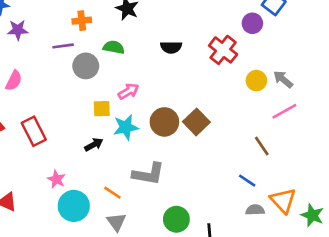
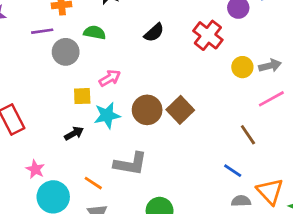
black semicircle: (171, 47) -> (154, 33), turned -42
gray arrow: (283, 79) -> (270, 66), turned 126

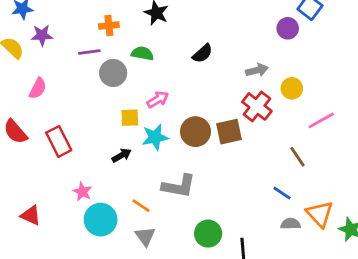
red cross: (208, 35) -> (257, 106), moved
gray arrow: (270, 66) -> (257, 70), moved
brown square: (180, 110) -> (229, 132), turned 32

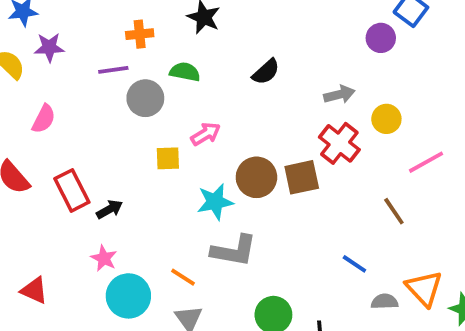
cyan star: (155, 137) -> (215, 202), moved
black arrow: (121, 155) -> (110, 209), moved
blue line: (282, 193) -> (354, 264), moved

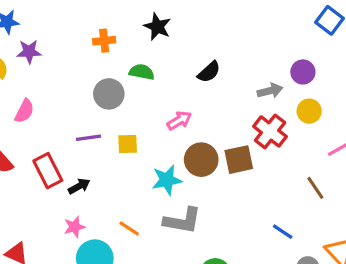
purple circle: (381, 38) -> (303, 72), moved
purple line: (113, 70) -> (89, 138), moved
pink arrow: (206, 134) -> (179, 120), moved
pink star: (104, 258) -> (74, 227), turned 30
orange line: (183, 277) -> (129, 228), moved

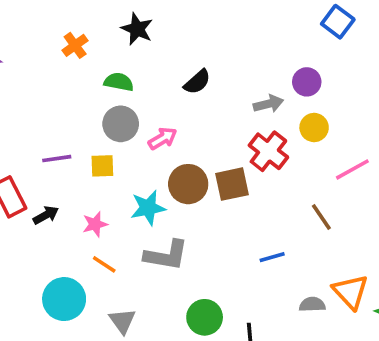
orange cross: (104, 41) -> (75, 45), turned -30
gray circle: (109, 94) -> (121, 124), moved
pink star: (74, 227) -> (95, 224), moved
blue line: (283, 232) -> (272, 257), moved, turned -50

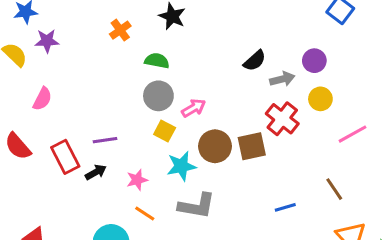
black semicircle: (197, 82) -> (255, 61), moved
purple line: (57, 159) -> (105, 140), moved
yellow square: (102, 166) -> (165, 131), moved, turned 30
brown line: (321, 217) -> (334, 189), moved

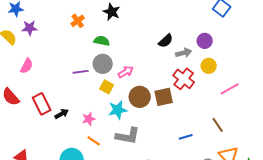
purple line: (105, 140) -> (81, 72), moved

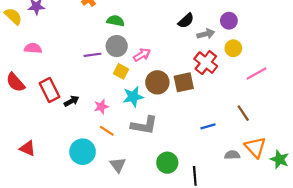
pink semicircle: (27, 66) -> (33, 48), turned -112

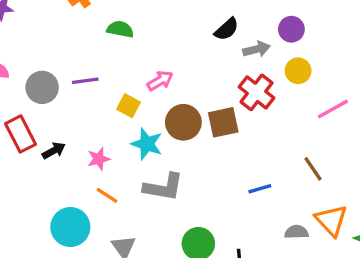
gray circle: (117, 46) -> (42, 87), moved
cyan star: (133, 97) -> (147, 144), turned 30

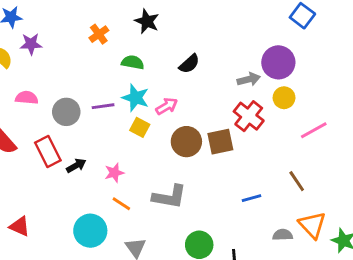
black semicircle: (227, 29) -> (189, 64), moved
purple circle: (291, 29) -> (278, 62), size x1.5
cyan star: (147, 144) -> (136, 98), moved

